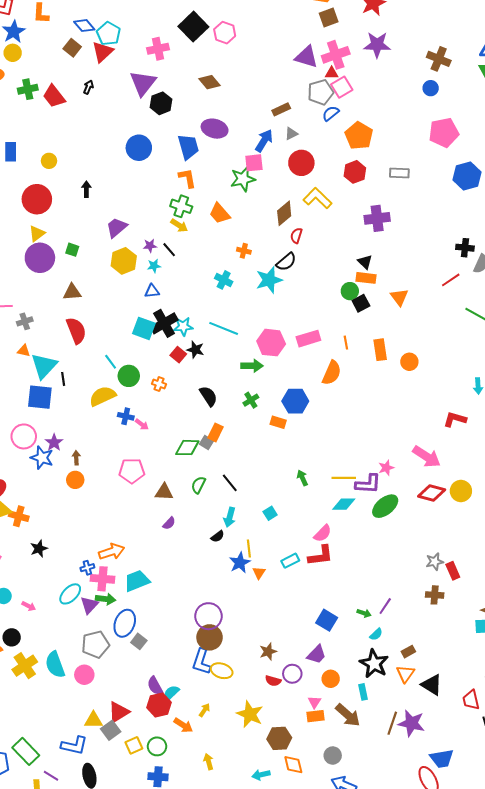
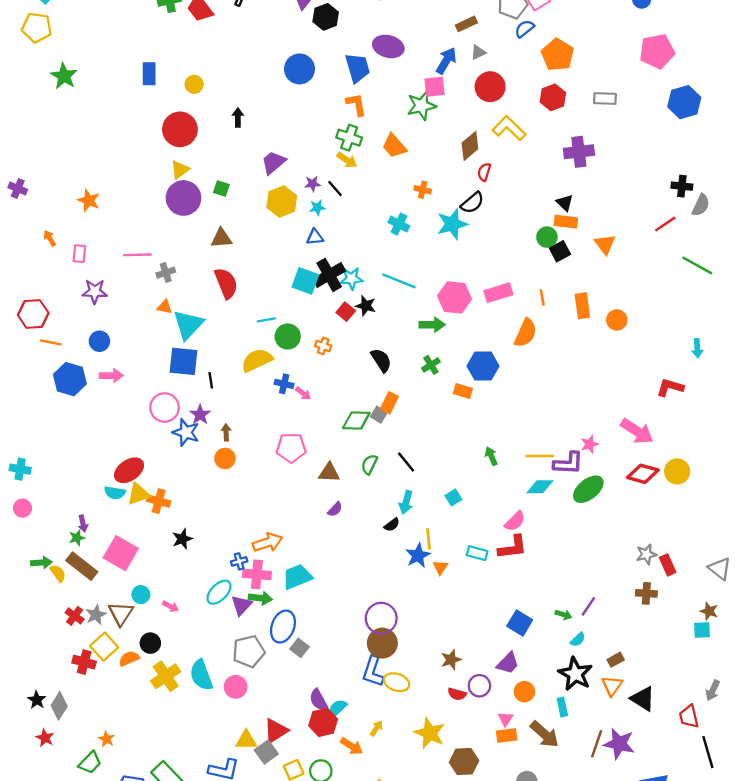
cyan line: (111, 362) -> (266, 320), turned -63
black line: (63, 379) -> (211, 380), moved
cyan rectangle: (290, 561) -> (477, 553), turned 42

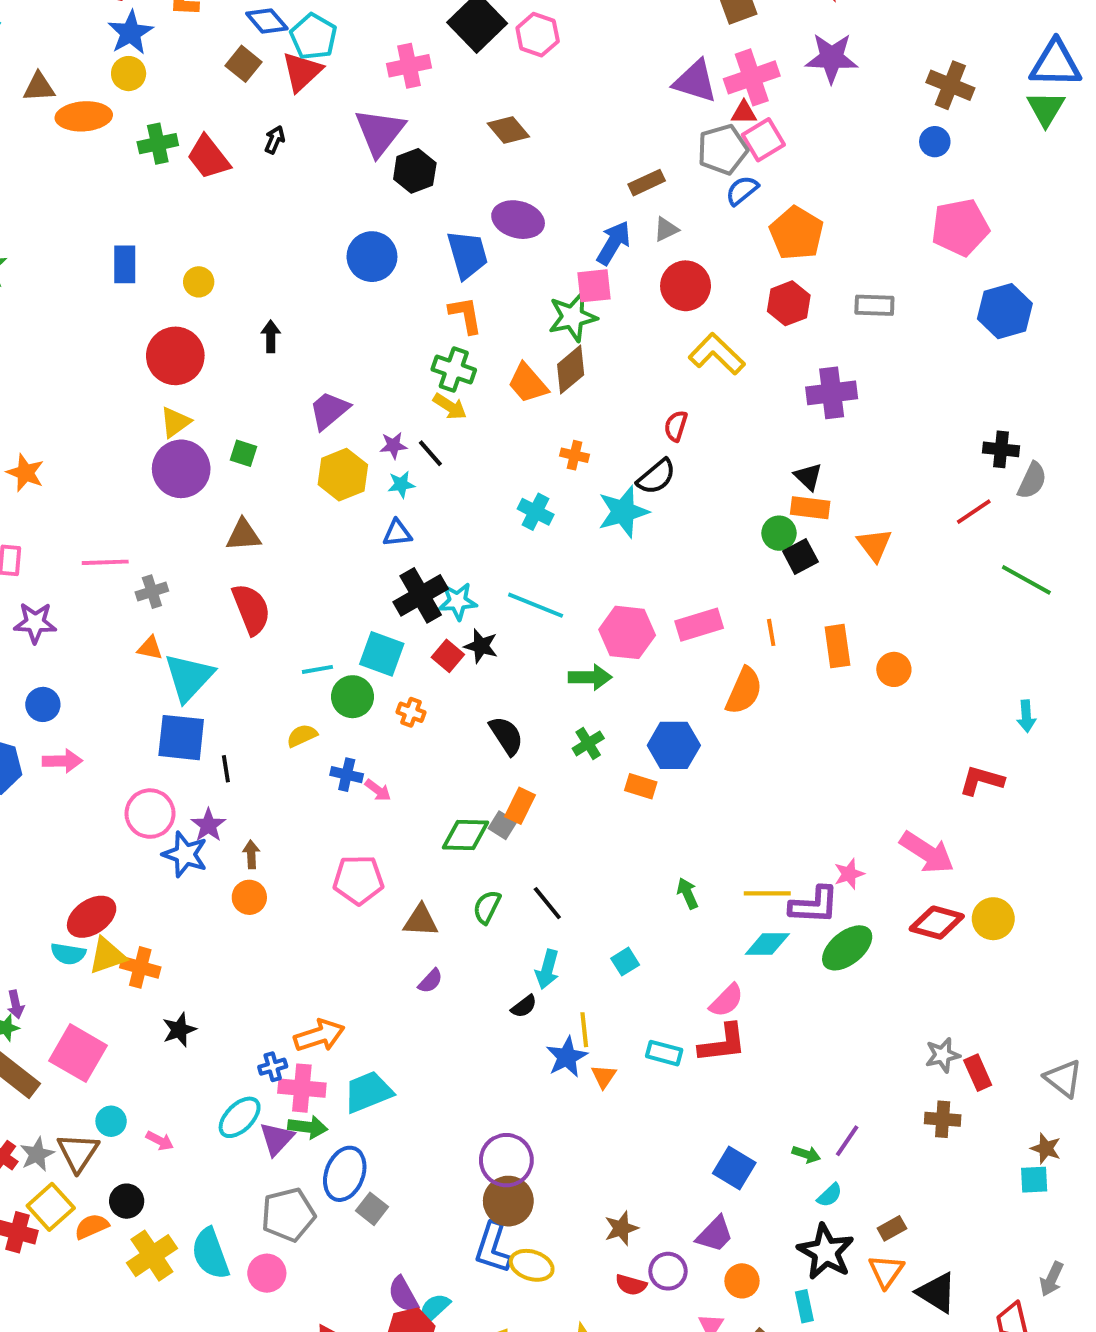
brown diamond: (470, 146) -> (571, 370), moved
cyan square: (305, 281) -> (382, 654), moved
yellow semicircle: (257, 360) -> (302, 736), size x0.6

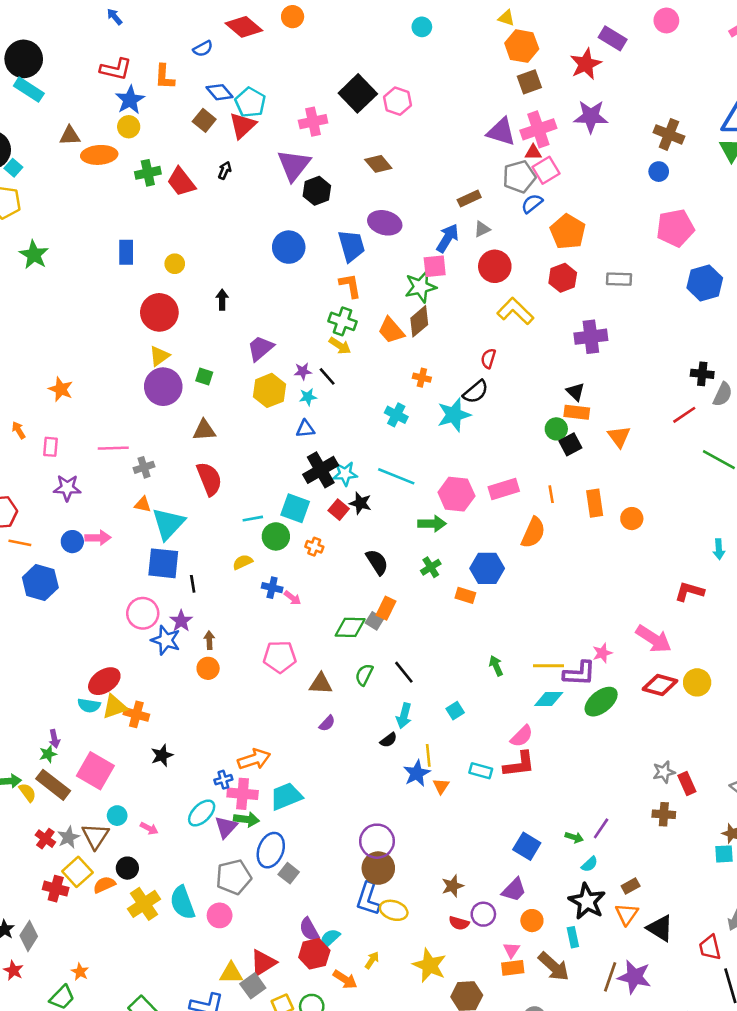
pink arrow: (62, 761) -> (98, 538), moved

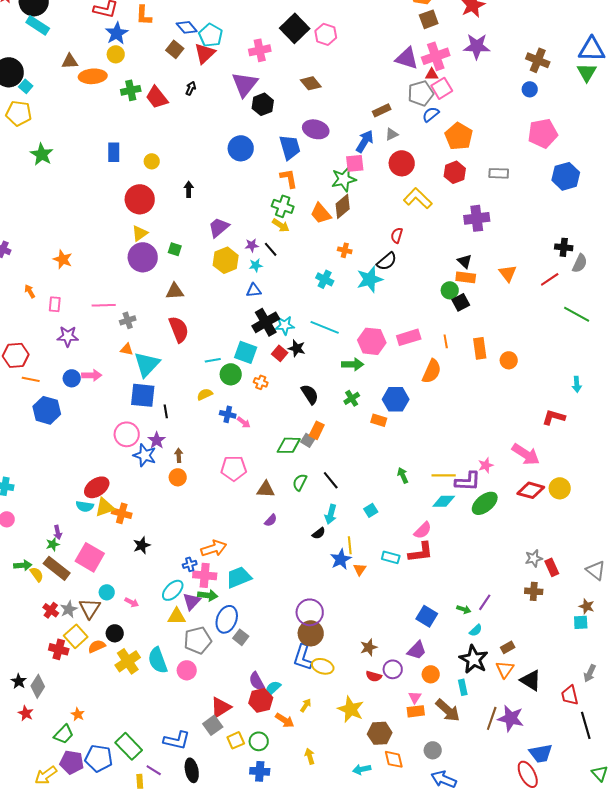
orange triangle: (619, 437) -> (508, 273), moved
yellow triangle: (231, 973) -> (177, 616), moved

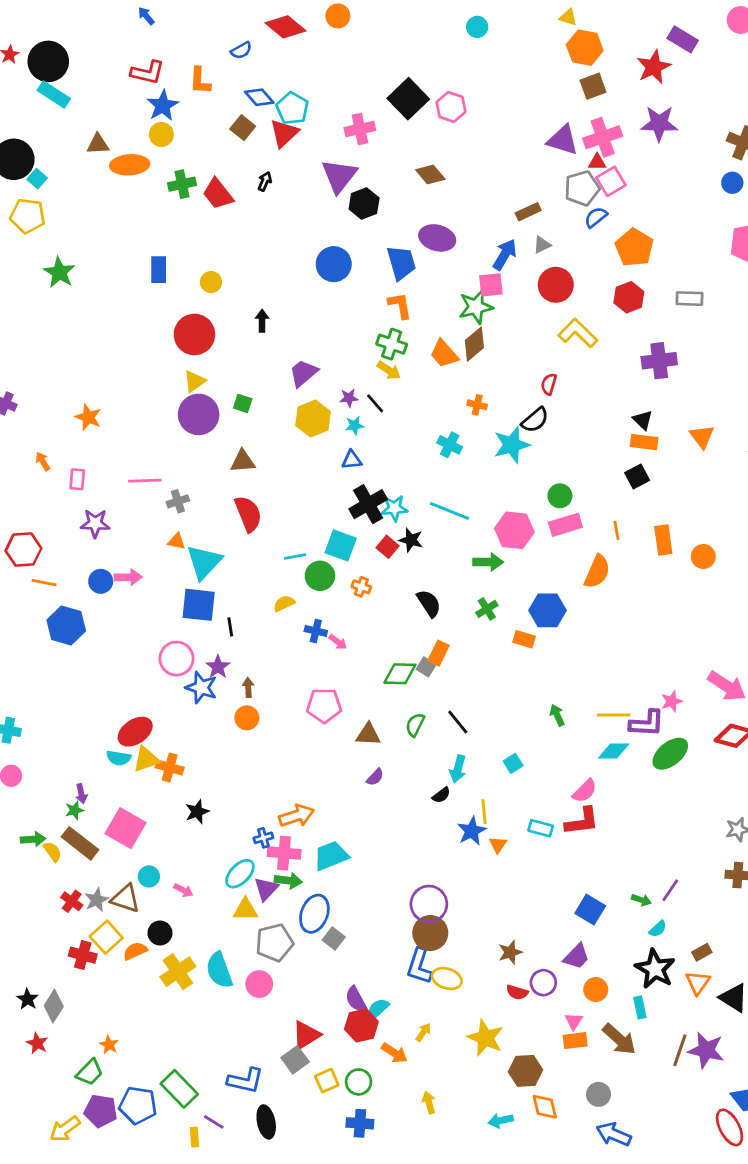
green circle: (450, 290) -> (560, 496), moved
brown triangle: (90, 608) -> (125, 899), turned -45

